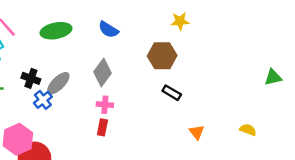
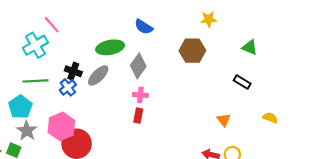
green ellipse: (56, 31) -> (110, 47), moved
green triangle: (273, 77) -> (250, 47), moved, turned 35
black rectangle: (172, 93) -> (242, 82), moved
blue cross: (43, 100) -> (68, 87), moved

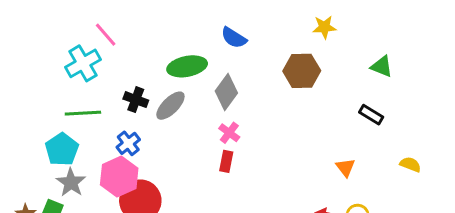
blue cross: (68, 87) -> (128, 143), moved
pink cross: (140, 95) -> (229, 133), turned 32

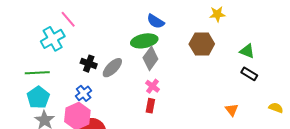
green ellipse: (187, 66) -> (144, 41), moved
green triangle: (382, 66) -> (247, 51), moved
green line: (83, 113) -> (37, 73), moved

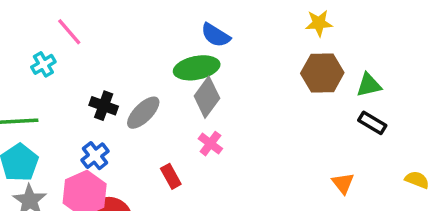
cyan cross: (53, 39) -> (43, 64), size x0.6
brown hexagon: (202, 44) -> (322, 73), moved
green triangle: (247, 51) -> (369, 85), turned -35
red rectangle: (150, 106) -> (171, 176), moved, turned -40

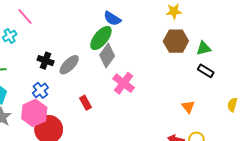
green ellipse: (197, 68) -> (101, 38), turned -40
pink cross: (210, 144) -> (124, 83), moved, size x1.5
yellow semicircle: (417, 180) -> (232, 105), turned -96

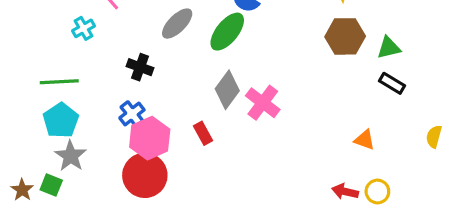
gray diamond: (107, 55) -> (227, 90), moved
gray ellipse: (69, 65) -> (177, 24), moved
orange triangle: (188, 107) -> (365, 140), turned -32
pink hexagon: (34, 113) -> (150, 138), moved

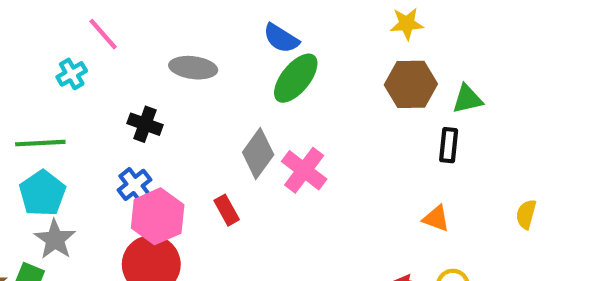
gray ellipse: (177, 24) -> (193, 68), turned 52
green ellipse: (227, 32) -> (296, 78), moved
black rectangle: (392, 83) -> (449, 145), moved, turned 65

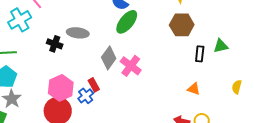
gray ellipse: (193, 68) -> (78, 33), moved
cyan cross: (72, 74) -> (20, 20), size x1.6
green triangle: (467, 99) -> (221, 46), moved
blue cross: (135, 185) -> (86, 96), moved

